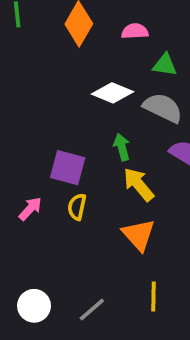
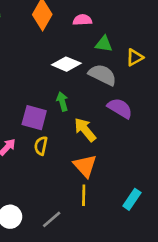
green arrow: (122, 147) -> (62, 102), moved
yellow line: (154, 296) -> (84, 195), moved

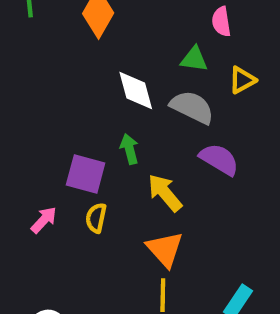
pink semicircle: (82, 20) -> (221, 22), moved, turned -96
white diamond: (66, 64) -> (136, 91), turned 52

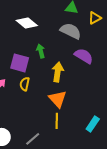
white diamond: (136, 91) -> (27, 23), moved, turned -35
yellow arrow: (165, 193) -> (58, 72), turned 48

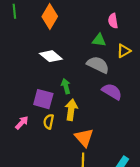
yellow arrow: (58, 72) -> (71, 110), moved

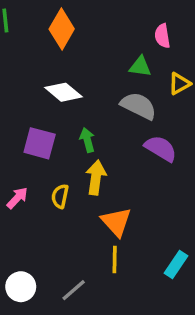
purple square: (43, 99) -> (40, 143), moved

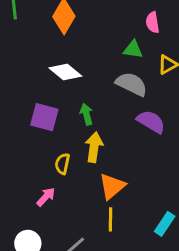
pink arrow: (17, 198) -> (46, 197), moved
orange triangle: (116, 222) -> (112, 186), turned 32

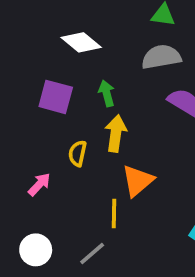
gray semicircle: (132, 84) -> (161, 57), turned -36
pink arrow: (46, 197) -> (39, 184), moved
yellow line: (110, 219) -> (114, 213), moved

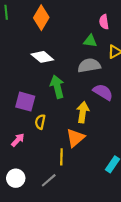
green arrow: (107, 93) -> (57, 87), size x1.5
purple square: (56, 97) -> (25, 102), moved
yellow arrow: (116, 133) -> (83, 112), moved

